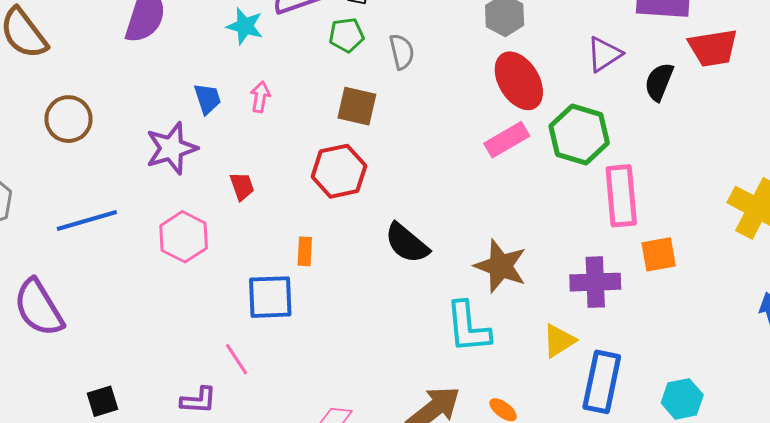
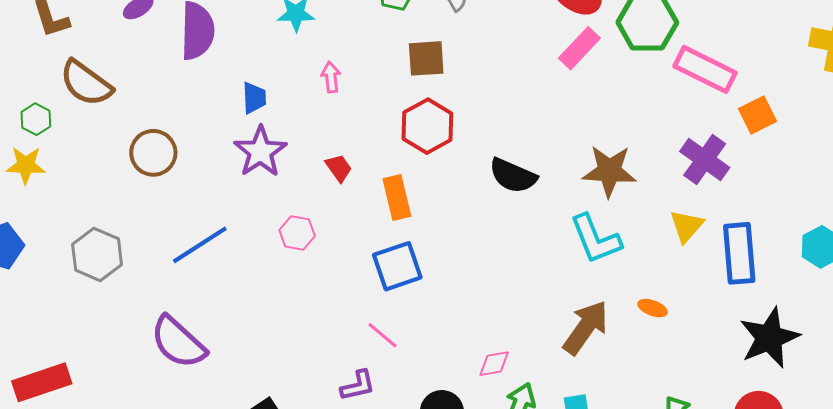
blue trapezoid: (208, 99) -> (254, 98), moved, turned 32
pink rectangle: (621, 196) -> (705, 69), turned -42
pink hexagon: (184, 237) -> (297, 233), size x0.7
orange rectangle: (305, 251) -> (397, 197), moved, size x1.5
purple cross: (595, 282) -> (705, 159), turned -36

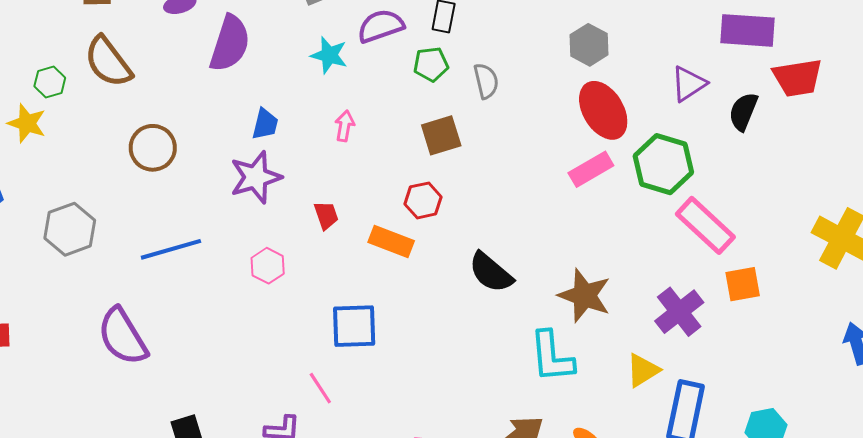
brown square: (426, 58) -> (441, 135), turned -30
red hexagon: (427, 126) -> (423, 200), size x0.7
orange rectangle: (397, 197) -> (391, 241), moved, turned -72

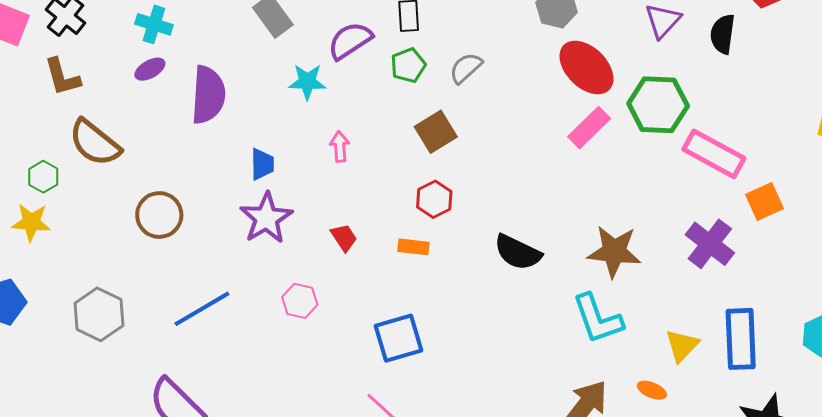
gray semicircle: (486, 81) -> (466, 68), turned -105
orange rectangle: (391, 241) -> (413, 247), size x0.7
yellow triangle: (643, 370) -> (682, 346), moved

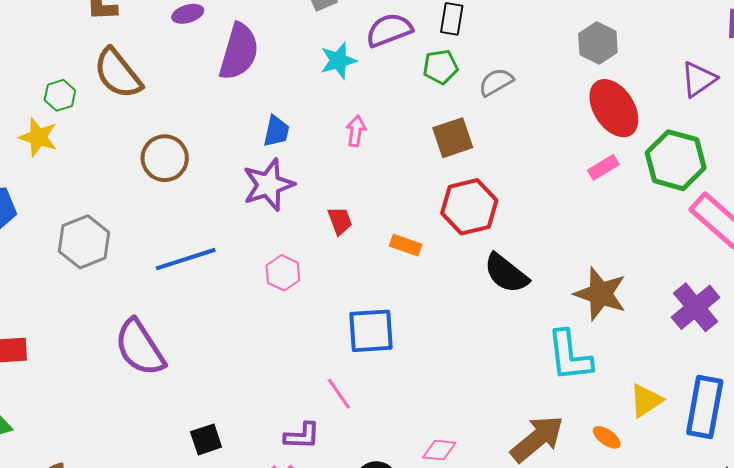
cyan star: (307, 82) -> (338, 61), turned -30
pink rectangle: (589, 128) -> (603, 167), size x0.7
red hexagon: (434, 199) -> (469, 207), moved, size x1.5

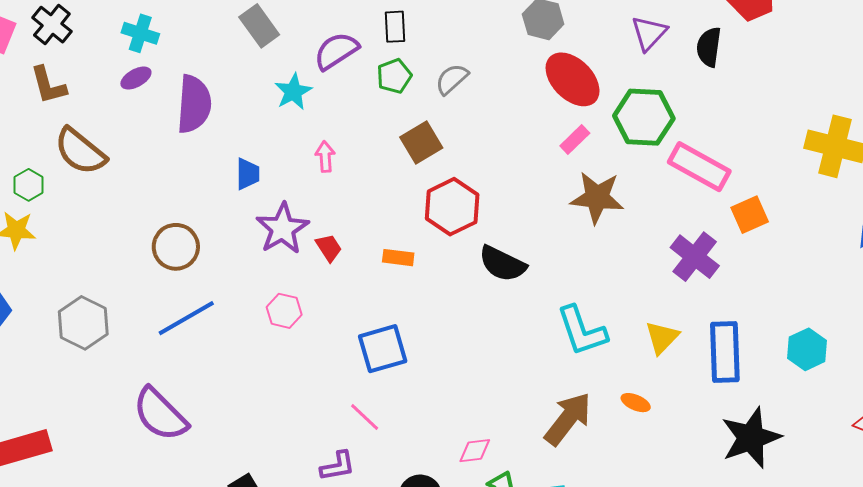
brown circle: (165, 158) -> (176, 247), moved
purple star: (268, 185) -> (283, 229), moved
brown star: (600, 294) -> (597, 197), moved
yellow triangle: (646, 400) -> (662, 337), moved

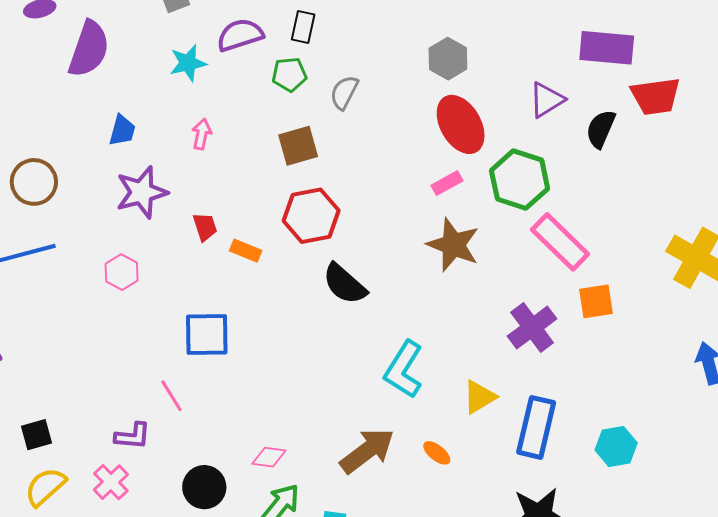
gray semicircle: (452, 79) -> (344, 92), turned -36
red trapezoid: (329, 248) -> (205, 227), moved
cyan L-shape: (582, 331) -> (404, 369), turned 36

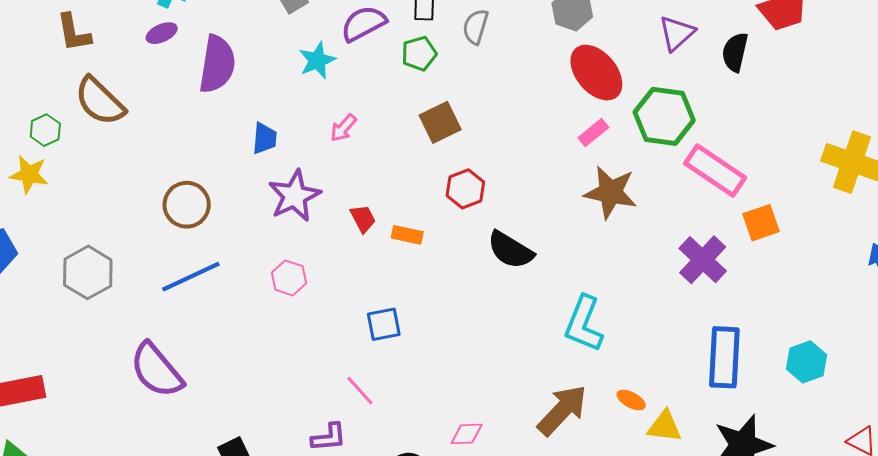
gray semicircle: (344, 92) -> (476, 27), moved
pink arrow: (202, 134) -> (343, 128), turned -140
red hexagon: (311, 216) -> (465, 189), size x0.7
blue square: (207, 335) -> (384, 324), size x0.7
yellow triangle: (479, 397) -> (665, 426), moved, turned 48

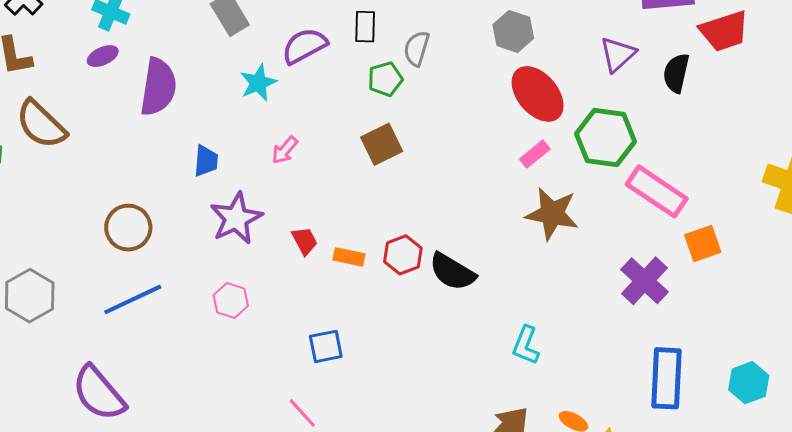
green pentagon: (419, 54) -> (385, 79), moved
red hexagon: (465, 189) -> (403, 255), moved
cyan L-shape: (584, 324) -> (526, 345), size x0.7

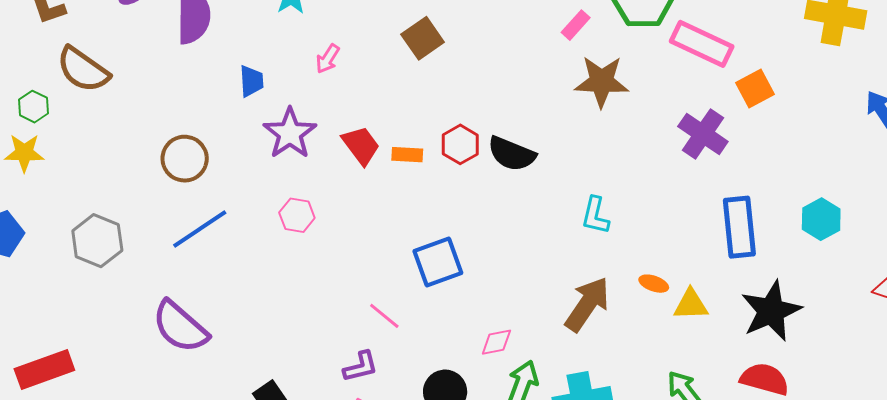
red trapezoid: (305, 241) -> (361, 145), size x1.4
blue square: (326, 346) -> (438, 262), moved, size x1.4

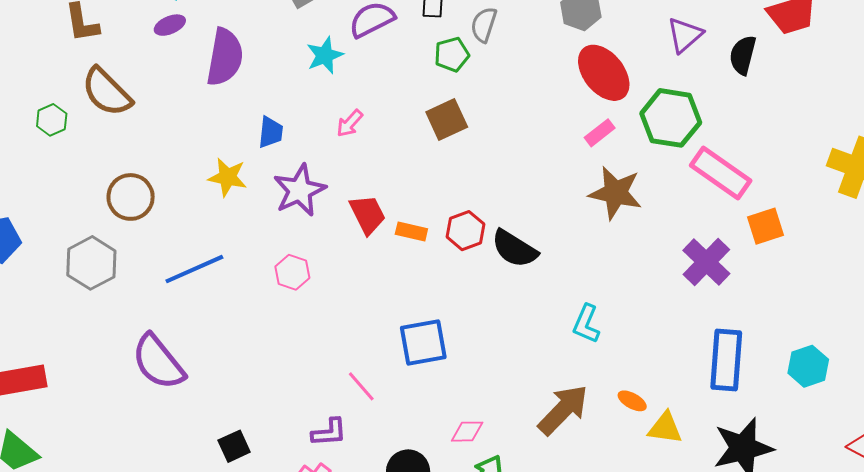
yellow star: (24, 153) -> (228, 177), moved
brown circle: (185, 159) -> (131, 197), moved

